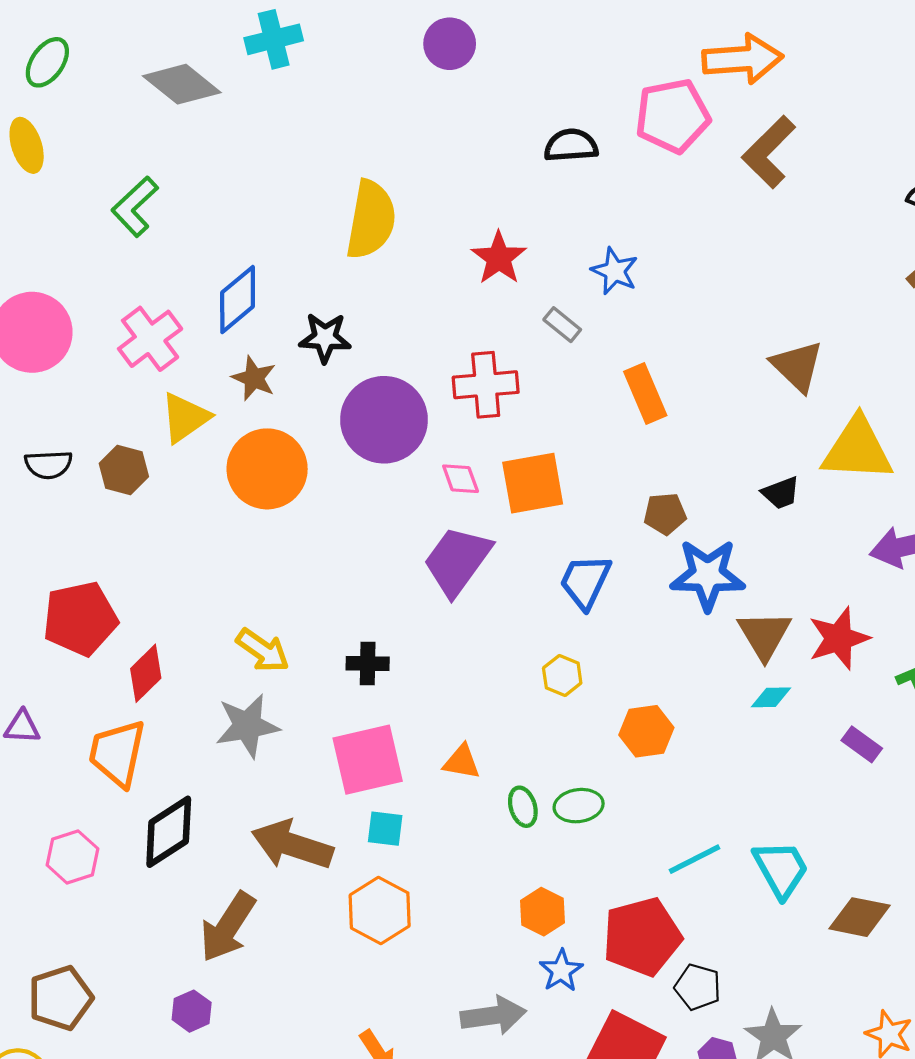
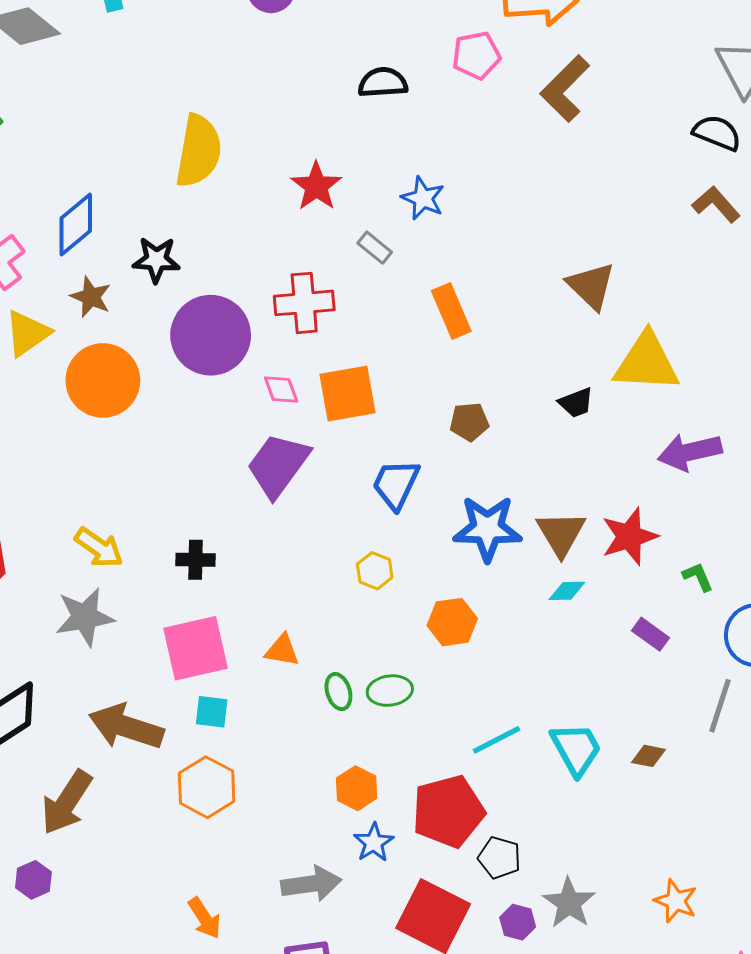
pink pentagon: (673, 116) -> (476, 55), size x0.7
blue star: (708, 575) -> (487, 528), moved
brown diamond: (860, 917) -> (649, 756), moved, size x0.6

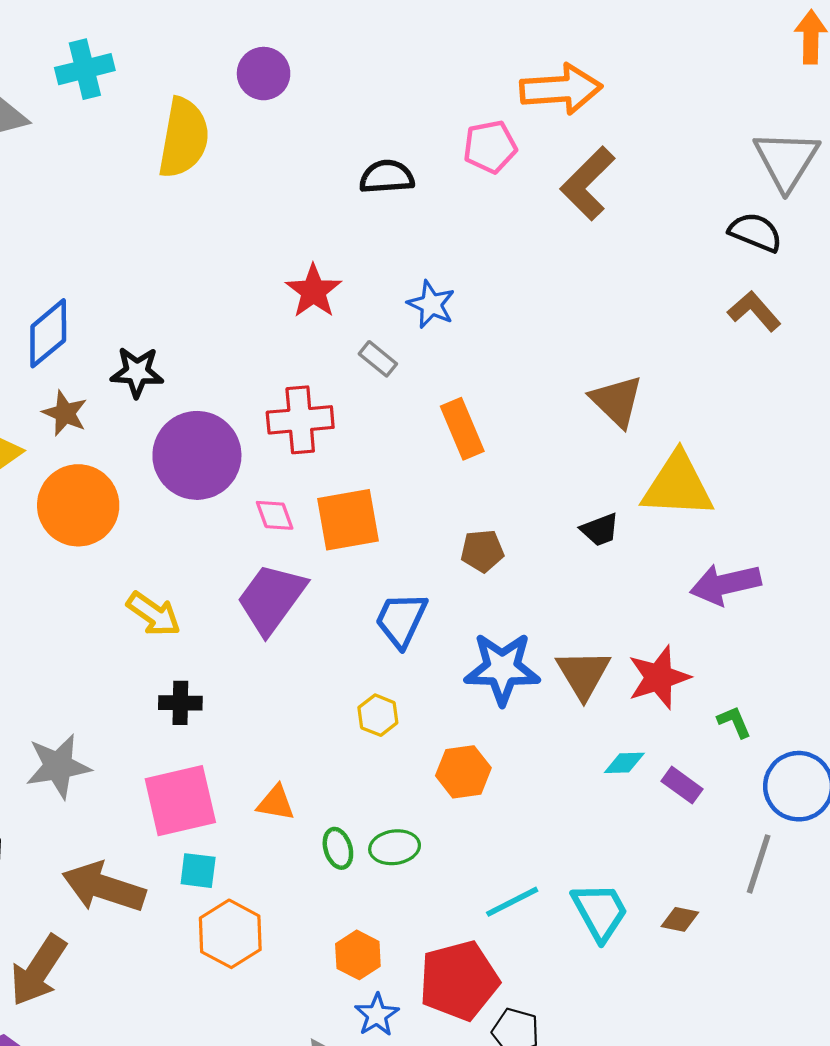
yellow semicircle: (199, 151) -> (184, 138), moved
yellow arrow: (99, 548) -> (154, 614), moved
cyan diamond: (567, 591) -> (624, 763), moved
orange hexagon: (207, 787) -> (230, 934), moved

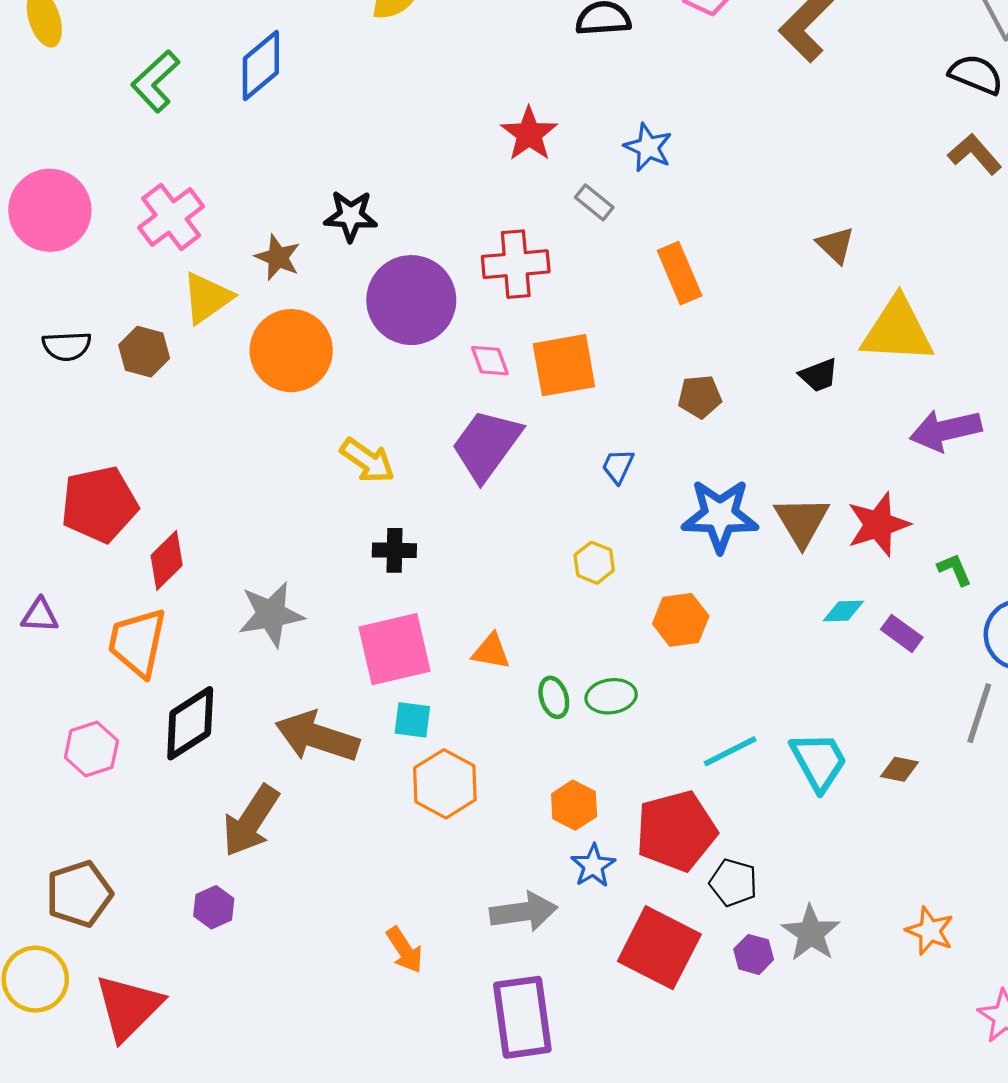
blue diamond: (48, 333) -> (261, 65), moved
brown triangle: (617, 401) -> (836, 245), size x0.7
blue trapezoid: (401, 620) -> (618, 466), size x0.6

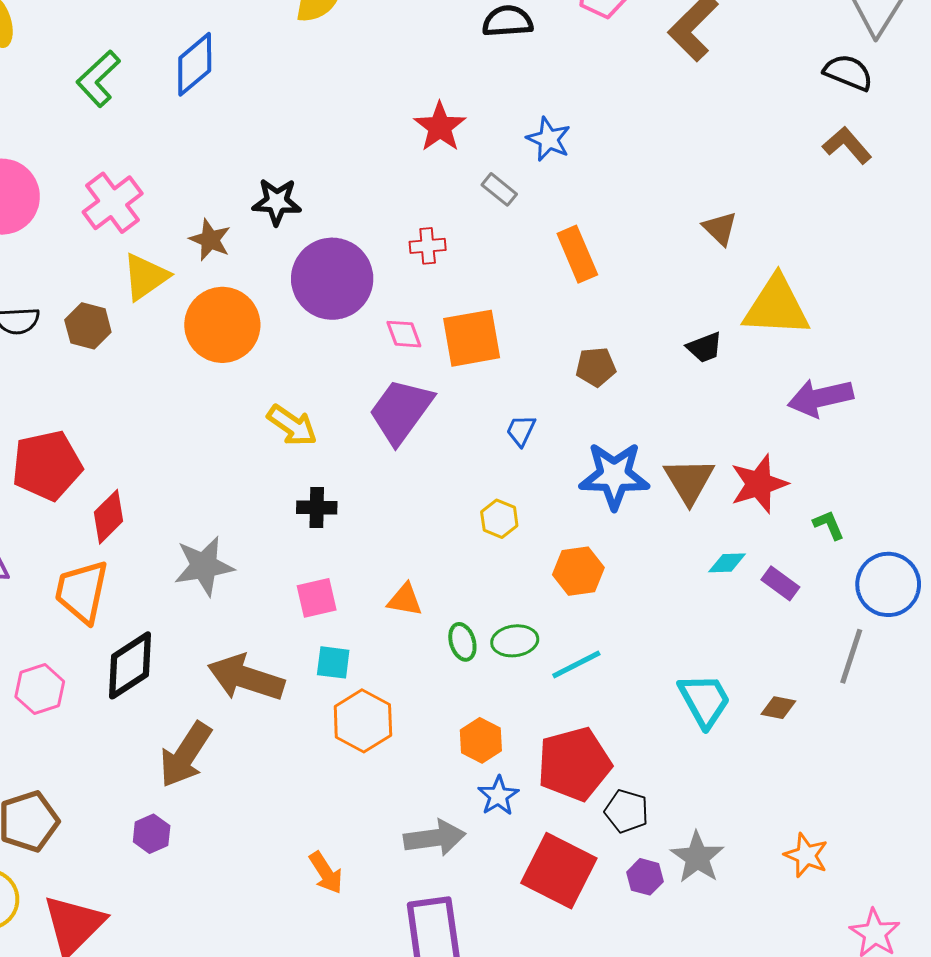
red cross: (516, 264) -> (428, 246), size x0.6
pink square: (394, 649) -> (317, 598), size x0.6
cyan line: (730, 751) -> (576, 664), moved

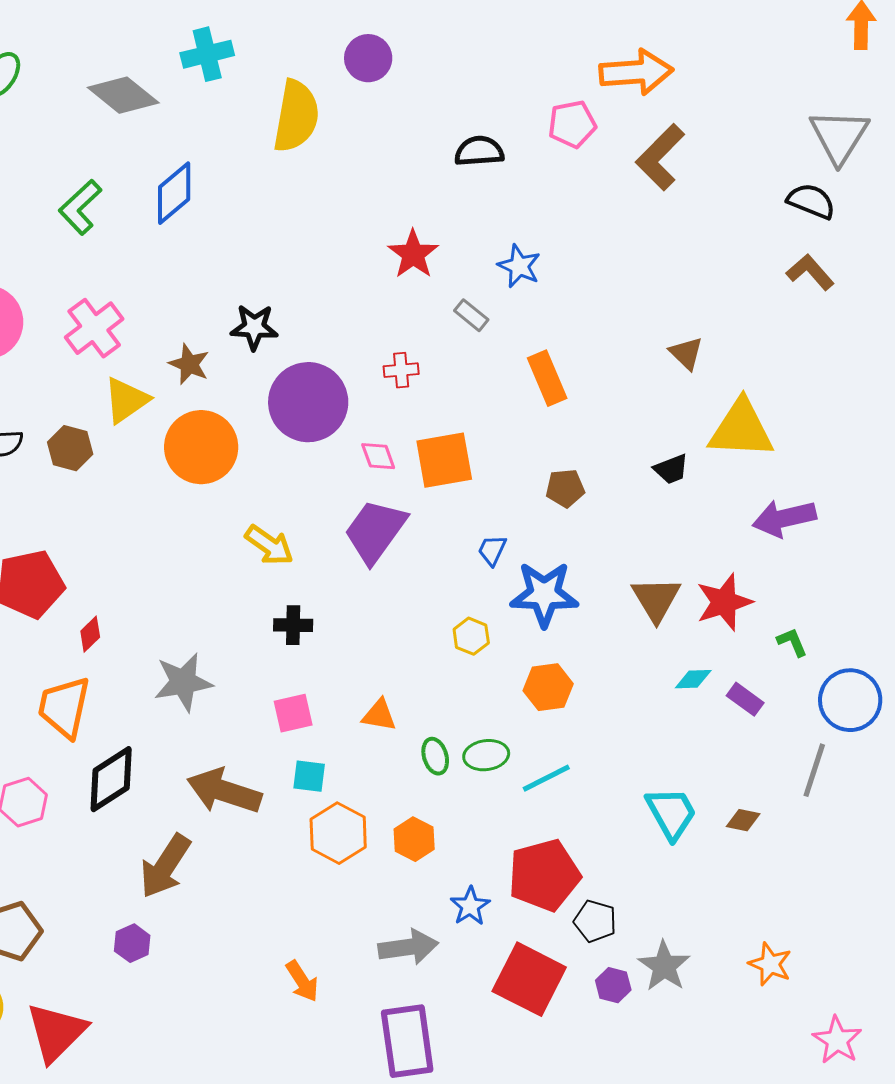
blue star: (614, 476) -> (544, 594), moved
red diamond: (108, 517) -> (90, 634), size x0.7
orange hexagon: (481, 740) -> (414, 839), moved

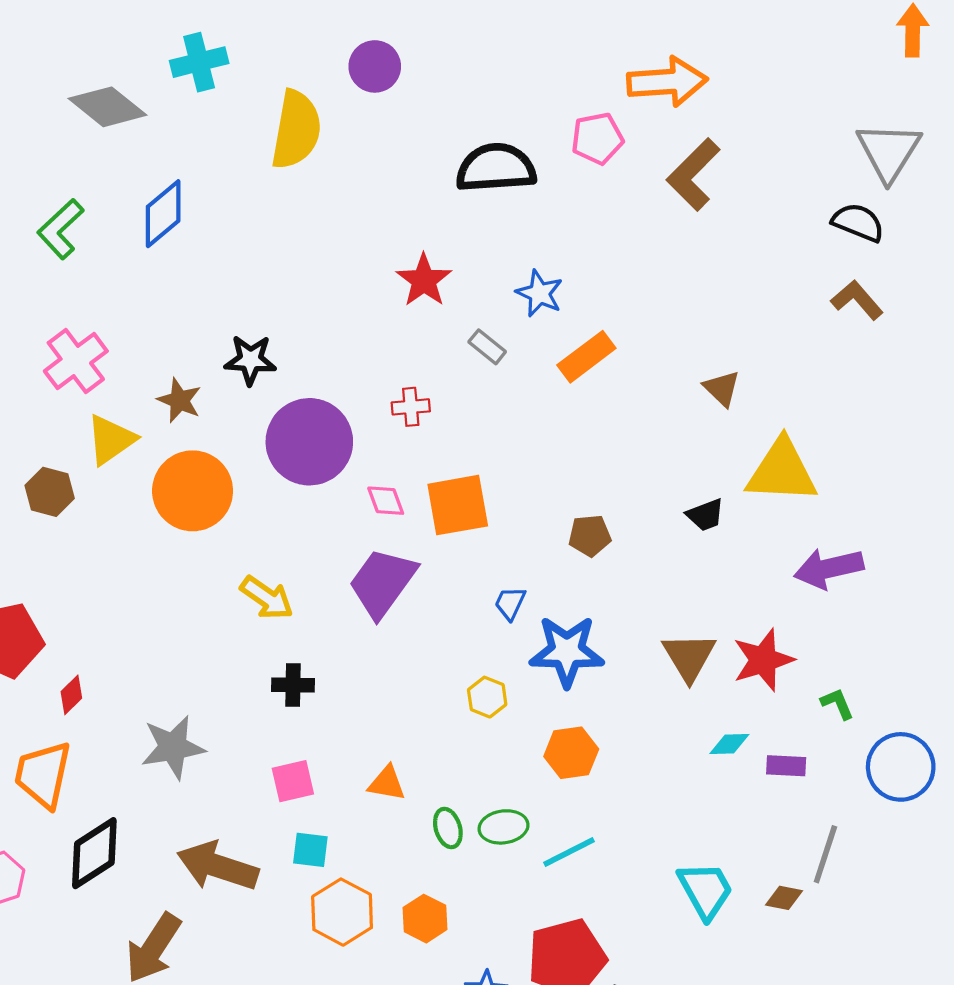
black semicircle: (479, 151) -> (496, 168), size x1.5
orange rectangle: (547, 378) -> (586, 357), moved, turned 76
purple rectangle: (745, 699) -> (786, 766), turned -33
gray line: (814, 770) -> (825, 854), moved

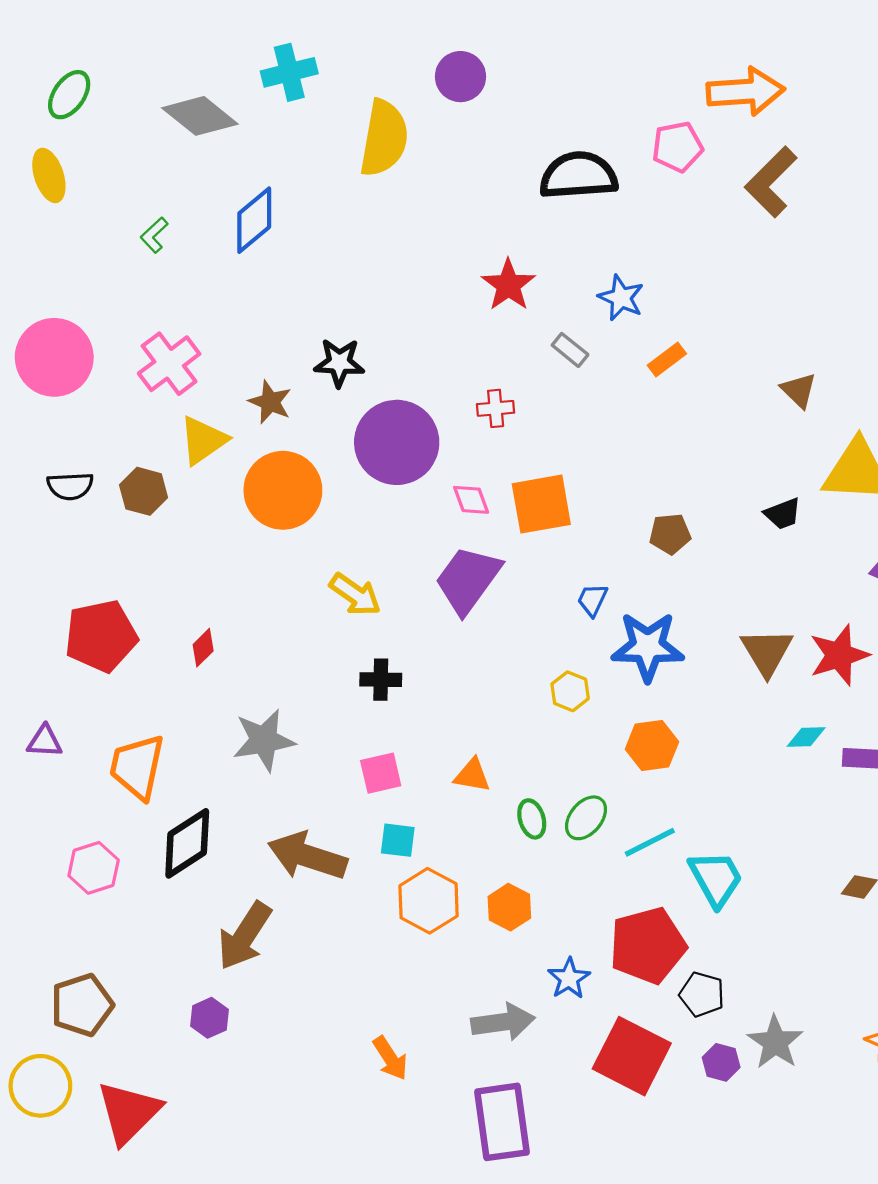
green L-shape: (61, 229) -> (154, 235), size x0.6
orange rectangle: (586, 357) -> (667, 359), size x0.7
red diamond: (71, 695) -> (203, 648), moved
green ellipse: (504, 827) -> (586, 818), turned -42
cyan trapezoid: (705, 890) -> (716, 878), moved

